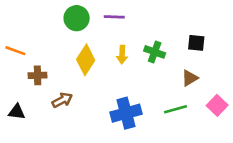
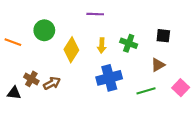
green circle: (77, 18) -> (44, 30), moved
brown cross: (38, 75) -> (31, 79), moved, turned 32
blue cross: (126, 113) -> (109, 78), moved

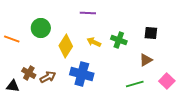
yellow arrow: (102, 45) -> (94, 42), turned 112
blue cross: (109, 78) -> (82, 74), moved, turned 30

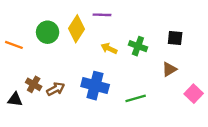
yellow diamond: (66, 46) -> (77, 29), moved
green line: (135, 84) -> (136, 98), moved

